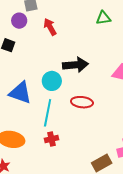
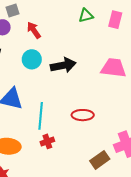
cyan circle: (52, 81) -> (32, 59), moved
red ellipse: (82, 102) -> (83, 115), moved

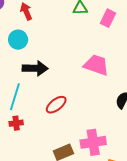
black arrow: (63, 65) -> (35, 68), moved
red ellipse: (83, 115) -> (56, 105), turned -50

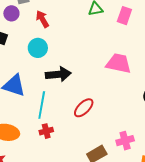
pink cross: (93, 142) -> (125, 141), size x0.7

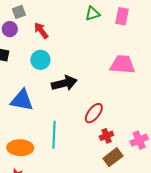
cyan line: (42, 105) -> (54, 135), moved
red cross: (46, 131) -> (106, 136), moved

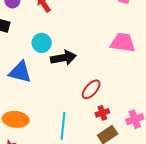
cyan circle: (40, 60) -> (42, 43), moved
cyan line: (54, 135) -> (63, 126), moved

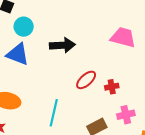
cyan circle: (42, 43) -> (24, 27), moved
red cross: (102, 113) -> (112, 87), moved

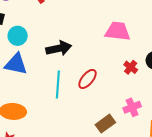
red cross: (112, 87) -> (131, 67), moved, turned -32
cyan line: (54, 113) -> (58, 85), moved

